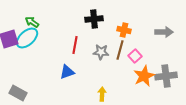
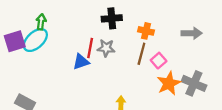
green arrow: (32, 22) -> (41, 22), turned 64
gray star: (101, 52) -> (106, 48), moved
blue triangle: (67, 72) -> (81, 62), moved
gray cross: (166, 76) -> (194, 83), turned 30

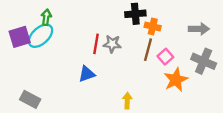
black cross: (112, 18) -> (135, 14), moved
blue triangle: (81, 62) -> (87, 74), moved
gray cross: (194, 83) -> (204, 61), moved

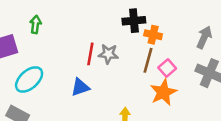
gray arrow: (199, 29) -> (204, 37), turned -66
cyan ellipse: (40, 36) -> (29, 79), moved
orange star: (176, 80) -> (163, 92), moved

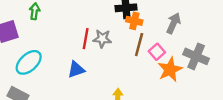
orange cross: (153, 35) -> (134, 21), moved
gray arrow: (204, 37) -> (174, 23), moved
orange star: (163, 92) -> (170, 70), moved

